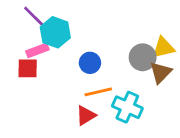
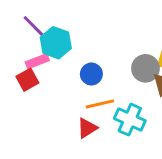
red square: (28, 68) -> (27, 80), turned -30

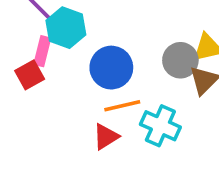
pink rectangle: (37, 61) -> (42, 51), turned -55
blue circle: (91, 74) -> (111, 68), size x1.5

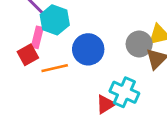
orange line: (122, 106) -> (55, 68), moved
red triangle: (106, 137) -> (106, 104), moved

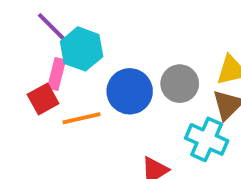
gray circle: (139, 44) -> (180, 84), moved
cyan cross: (124, 92) -> (207, 139), moved

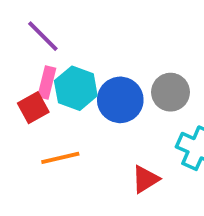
cyan hexagon: (82, 49) -> (76, 88), moved
orange line: (82, 118) -> (60, 158), moved

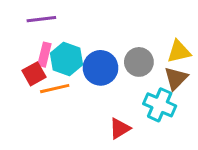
purple line: (43, 36) -> (41, 19), turned -52
orange line: (60, 158) -> (55, 89), moved

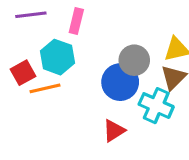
pink rectangle: (44, 55) -> (76, 21), moved
blue circle: (101, 68) -> (120, 82), moved

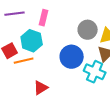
gray circle: (134, 60) -> (88, 30), moved
red triangle: (114, 131) -> (41, 88), moved

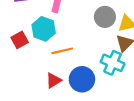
blue circle: (72, 57) -> (82, 79), moved
orange line: (24, 61) -> (62, 51), moved

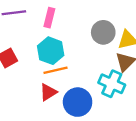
cyan hexagon: (44, 29) -> (51, 51), moved
red triangle: (53, 80) -> (48, 92), moved

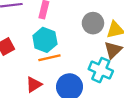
red triangle: (48, 92) -> (34, 85), moved

